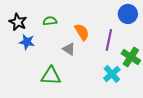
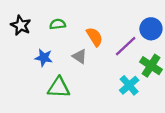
blue circle: (128, 14) -> (151, 29), moved
purple line: (109, 40) -> (126, 46), turned 35
blue star: (27, 42) -> (44, 58), moved

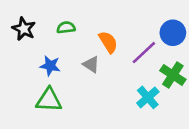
green triangle: (59, 88) -> (49, 100), moved

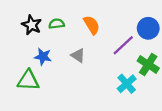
black star: (24, 29) -> (32, 25), moved
orange semicircle: (108, 42) -> (92, 25), moved
green triangle: (49, 100) -> (28, 80), moved

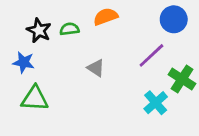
orange semicircle: (92, 25) -> (106, 17), moved, turned -78
blue circle: (148, 28) -> (174, 19), moved
blue star: (43, 57) -> (24, 62), moved

